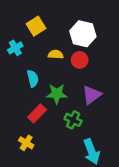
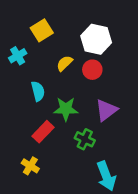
yellow semicircle: (56, 54) -> (64, 63), turned -48

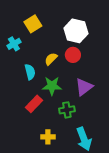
yellow semicircle: (64, 63) -> (51, 59), moved
green cross: (85, 139) -> (67, 110), turned -35
yellow cross: (30, 166) -> (48, 137), moved, turned -32

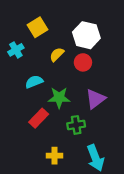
yellow semicircle: (51, 59) -> (57, 54), moved
cyan semicircle: (30, 72) -> (34, 82), turned -98

